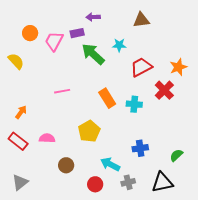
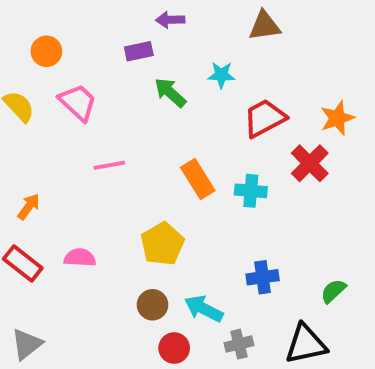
pink trapezoid: (54, 41) -> (78, 102), moved, turned 105
green arrow: (93, 54) -> (170, 93), size x0.7
brown circle: (66, 165) -> (153, 305), moved

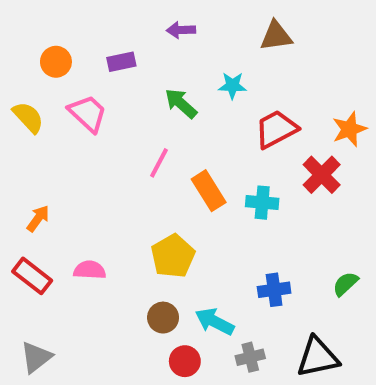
purple rectangle: (139, 51) -> (121, 62), moved
pink line: (109, 165) -> (159, 163), moved, turned -52
green semicircle: (333, 291) -> (345, 284), moved

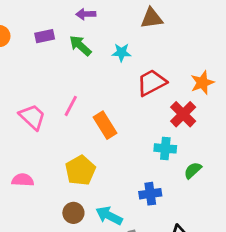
green arrow: (181, 103) -> (80, 46), moved
pink trapezoid: (88, 113) -> (32, 117), moved
cyan cross: (262, 203) -> (165, 148), moved
green semicircle: (345, 284) -> (193, 170), moved

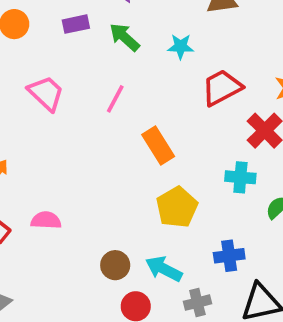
pink line: (71, 106) -> (115, 99), moved
pink trapezoid: (32, 117) -> (46, 93), moved
yellow pentagon: (80, 170) -> (177, 207), moved
blue cross: (150, 194) -> (229, 256), moved

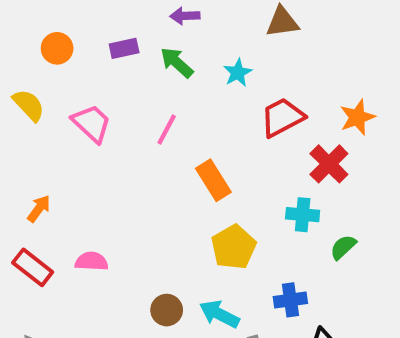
cyan star: (181, 47) -> (238, 73), turned -30

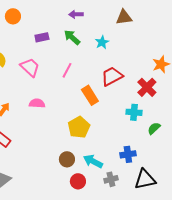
orange circle: (57, 48) -> (13, 16), moved
purple rectangle: (124, 48) -> (42, 37), moved
red trapezoid: (282, 117) -> (112, 76), moved
yellow pentagon: (234, 247) -> (79, 127), moved
pink semicircle: (92, 261) -> (37, 103), moved

